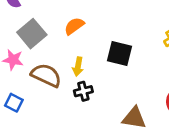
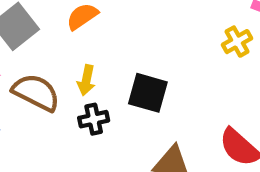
black square: (119, 54) -> (148, 93), moved

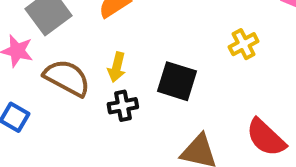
yellow cross: (237, 42) -> (244, 44), moved

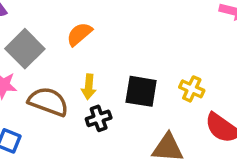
yellow cross: (244, 44) -> (192, 89), moved, turned -30

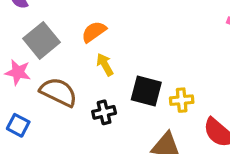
yellow arrow: (89, 87) -> (105, 64), moved, turned 140
yellow cross: (192, 89) -> (182, 100), moved, turned -35

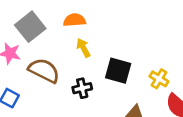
orange semicircle: (94, 32) -> (74, 20), turned 30
yellow cross: (182, 100) -> (159, 79), moved, turned 36

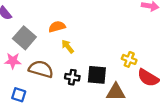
black square: (118, 71) -> (97, 75), moved
black cross: (82, 88) -> (72, 77), turned 32

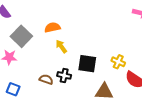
brown semicircle: (41, 69) -> (46, 79), moved, size x0.6
black square: (97, 75) -> (87, 64), moved

